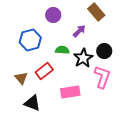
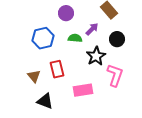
green semicircle: (62, 50) -> (75, 38), moved
black circle: (104, 51) -> (117, 39), moved
red rectangle: (44, 71) -> (57, 69), turned -66

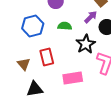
purple arrow: (92, 29) -> (91, 17), moved
black triangle: (45, 101) -> (35, 89), turned -30

